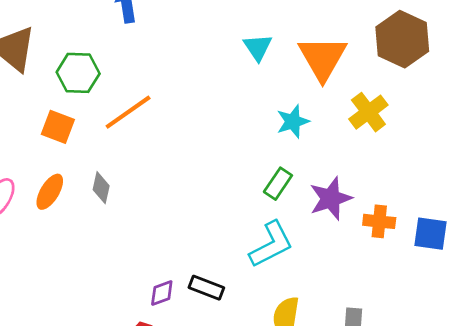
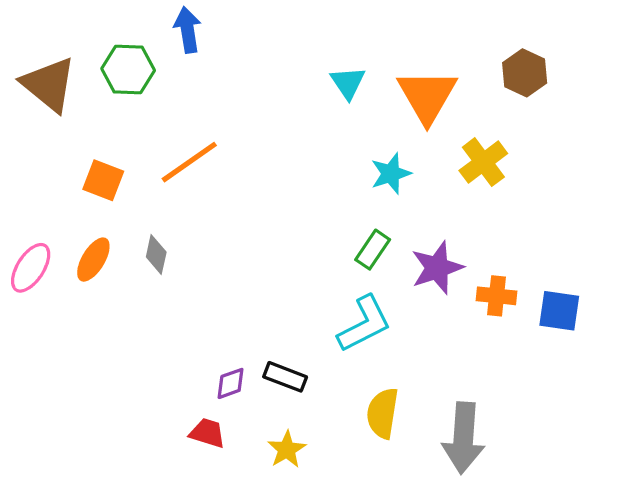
brown hexagon: (402, 39) -> (525, 73), size x0.7
green hexagon: (78, 73) -> (128, 70), moved

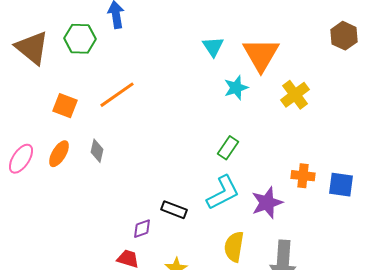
brown hexagon: (525, 73) -> (344, 36), moved
cyan star: (391, 174) -> (236, 88), moved
purple star: (437, 268) -> (267, 203), moved
black rectangle: (285, 377) -> (174, 210), moved

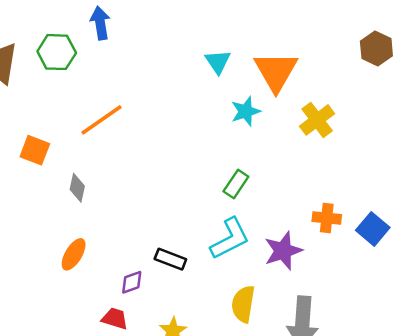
orange square: (65, 106) -> (35, 150), moved
orange ellipse: (59, 154) -> (74, 254), moved
blue square: (341, 185) -> (373, 229), turned 32

